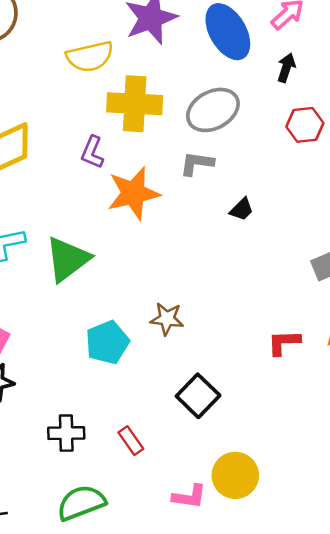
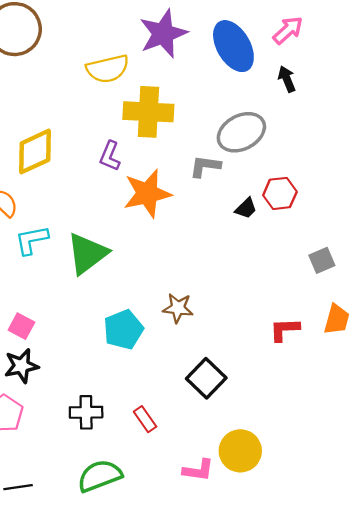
black arrow: (286, 68) -> (287, 79), turned -40
gray ellipse: (213, 110) -> (241, 132), moved
red hexagon: (305, 125) -> (280, 193), moved

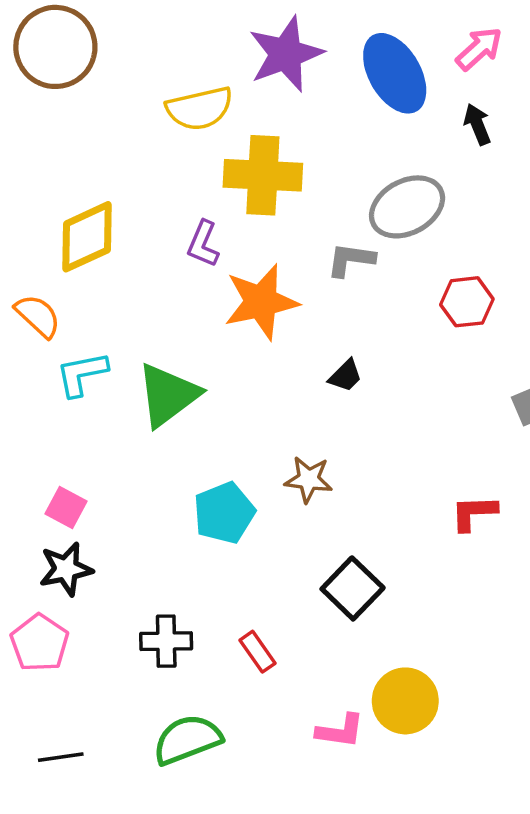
black trapezoid: (246, 208) -> (345, 376), moved

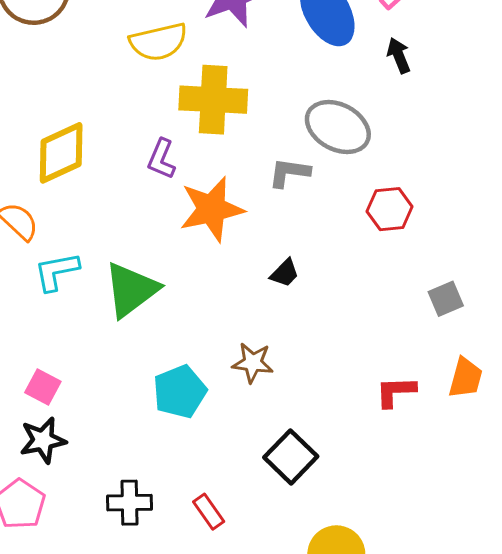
gray ellipse: (407, 207) -> (338, 127), turned 56

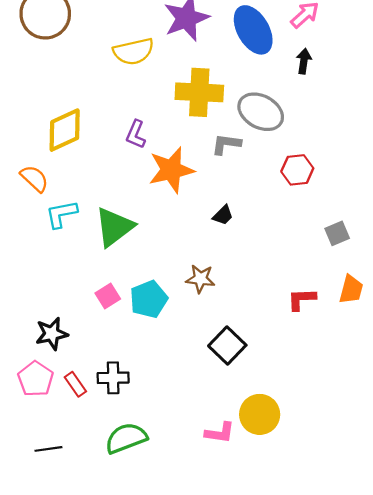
black arrow: (399, 56) -> (304, 61), turned 30
yellow cross: (213, 100) -> (199, 92), moved
pink square: (43, 387) -> (108, 296), moved, turned 30
red rectangle: (209, 512) -> (75, 384), moved

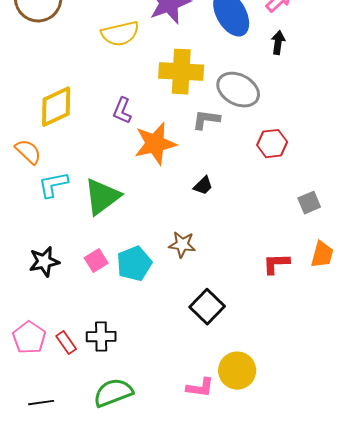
black star: (52, 334) -> (44, 262), moved

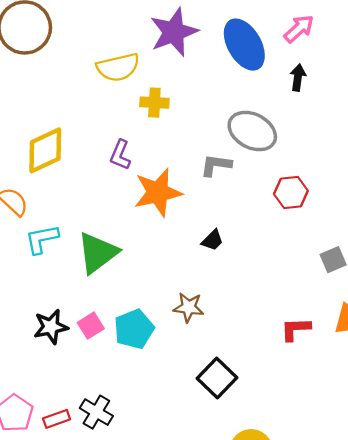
yellow cross: (181, 72) -> (154, 103), moved, size x0.6
black star: (44, 262) -> (51, 327), moved
black cross: (101, 337) -> (96, 412), turned 32
red rectangle: (66, 343) -> (57, 419), turned -75

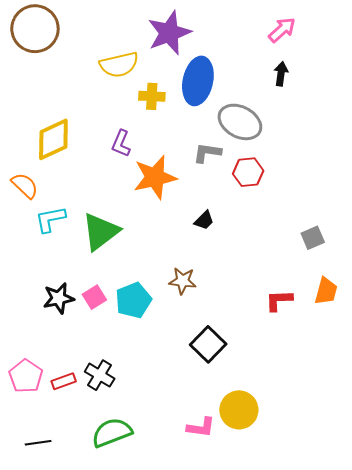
blue ellipse: (244, 45) -> (198, 81), moved, turned 42
red hexagon: (291, 192) -> (248, 172), moved

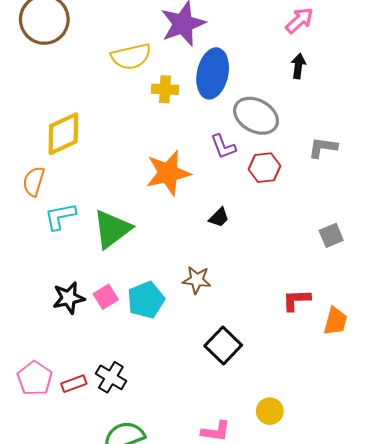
purple L-shape: (121, 143) -> (223, 146), moved, turned -44
gray L-shape: (207, 153) -> (323, 148), moved
orange semicircle: (25, 185) -> (34, 181), turned -116
orange trapezoid: (326, 291) -> (335, 321), moved
yellow circle: (239, 410) -> (270, 411), moved, size x0.7

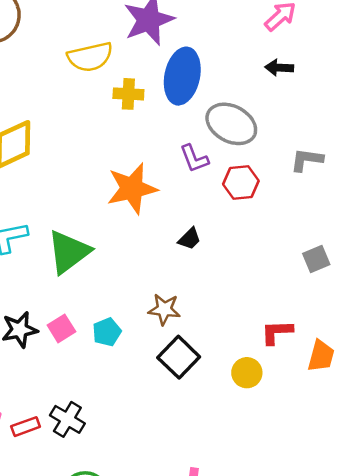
black arrow: (298, 66) -> (279, 68), turned -95
cyan pentagon: (146, 300) -> (107, 332), size x0.7
black square: (223, 346) -> (179, 357), moved
yellow circle: (270, 411) -> (247, 373), moved

